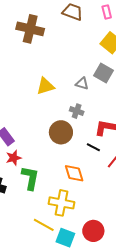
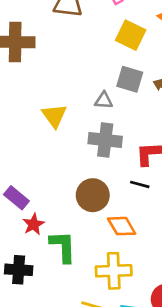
yellow triangle: (45, 86) -> (54, 116), turned -36
gray cross: (77, 111) -> (105, 140), size x1.6
brown circle: (61, 132) -> (93, 195), moved

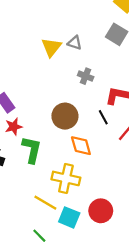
gray triangle: (104, 100) -> (75, 43), moved
gray cross: (105, 140) -> (86, 76), size x0.6
black line: (140, 184) -> (103, 117), turned 32

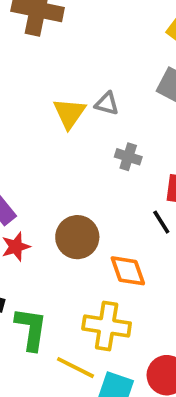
brown circle: (65, 116) -> (77, 237), moved
green L-shape: (32, 150) -> (31, 329), moved

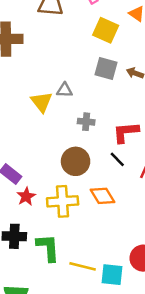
brown circle: (77, 237) -> (76, 161), moved
yellow cross: (107, 326) -> (63, 201), moved

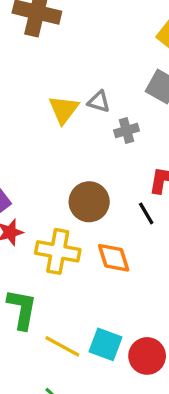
gray cross: (86, 122) -> (126, 130), moved, turned -35
cyan square: (112, 275) -> (106, 344), moved

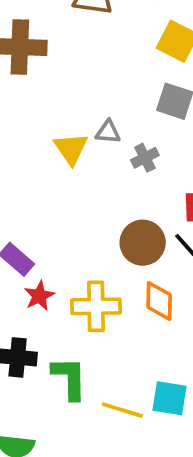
brown circle: (89, 202) -> (143, 243), moved
orange diamond: (114, 258) -> (159, 301), turned 30

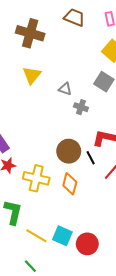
yellow triangle: (71, 149) -> (32, 75), moved
gray cross: (145, 158) -> (81, 107), turned 32

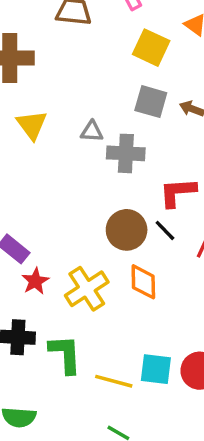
gray cross: (81, 107) -> (126, 153), size x1.5
yellow cross: (36, 178) -> (87, 289), turned -30

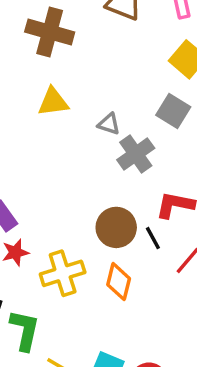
yellow triangle: (32, 125) -> (53, 102), turned 44
gray cross: (126, 153) -> (136, 154), turned 36

